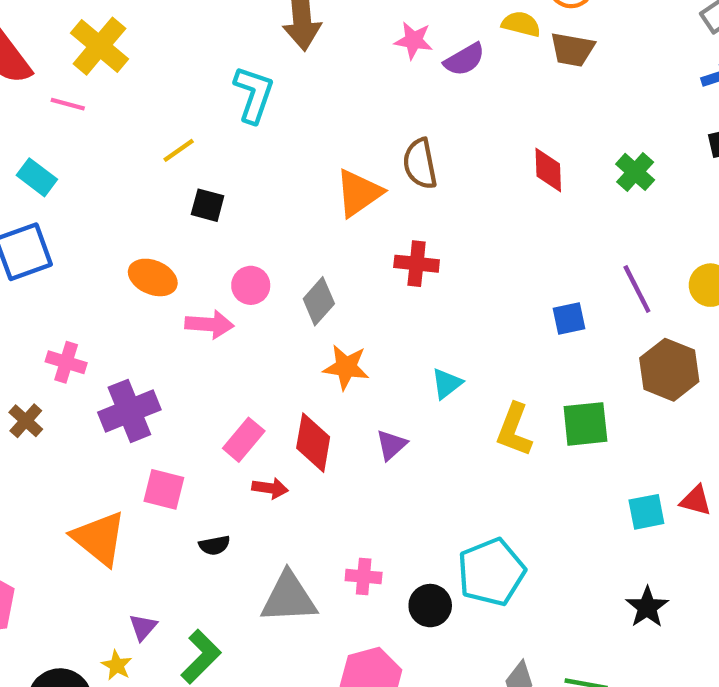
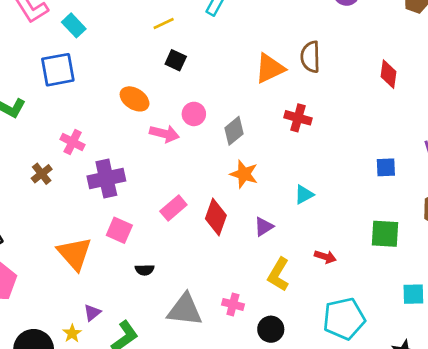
yellow L-shape: (514, 430) -> (278, 274), moved
red arrow: (270, 488) -> (325, 257), moved
cyan pentagon: (491, 572) -> (344, 319), moved

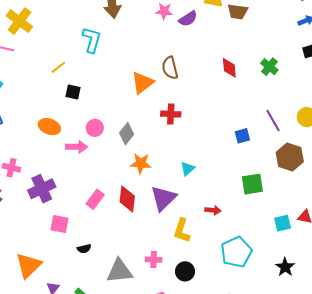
purple triangle: (264, 227) -> (163, 198), size x1.8
orange triangle: (75, 254) -> (29, 265), moved, turned 40

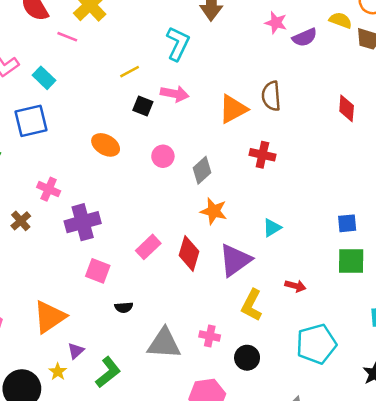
blue square: (242, 136) -> (347, 223), moved
pink arrow: (77, 147) -> (175, 94), moved

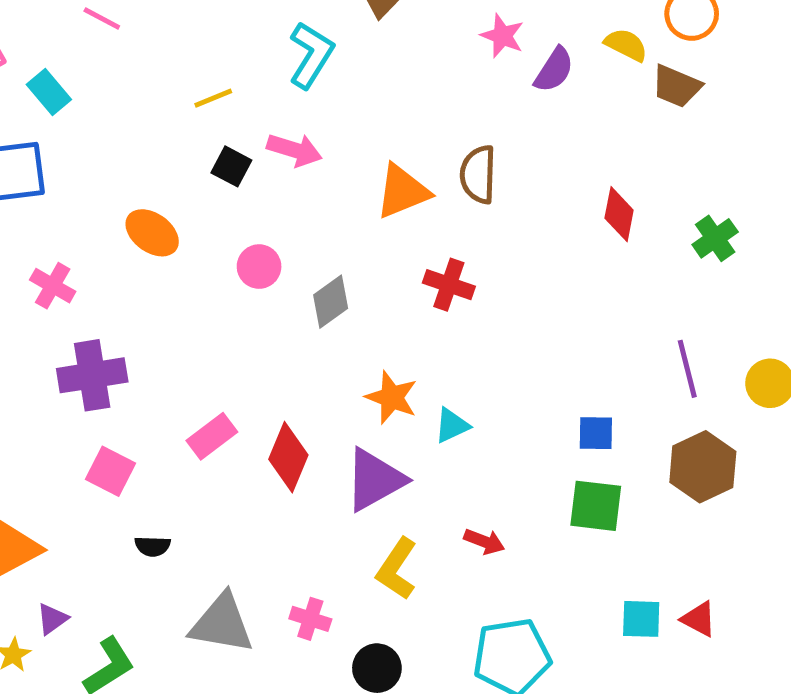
purple semicircle: (305, 37) -> (554, 70), turned -40
pink cross: (49, 189) -> (53, 286), moved
orange star: (214, 211) -> (392, 397), moved

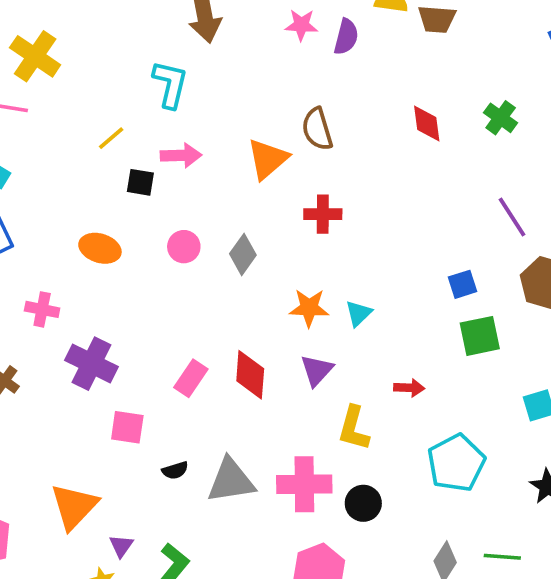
purple cross: (92, 375) -> (91, 364), turned -36
purple triangle: (375, 480) -> (317, 370), size x0.7
pink cross: (310, 619) -> (304, 484), size x1.8
gray triangle: (222, 623) -> (231, 481), moved

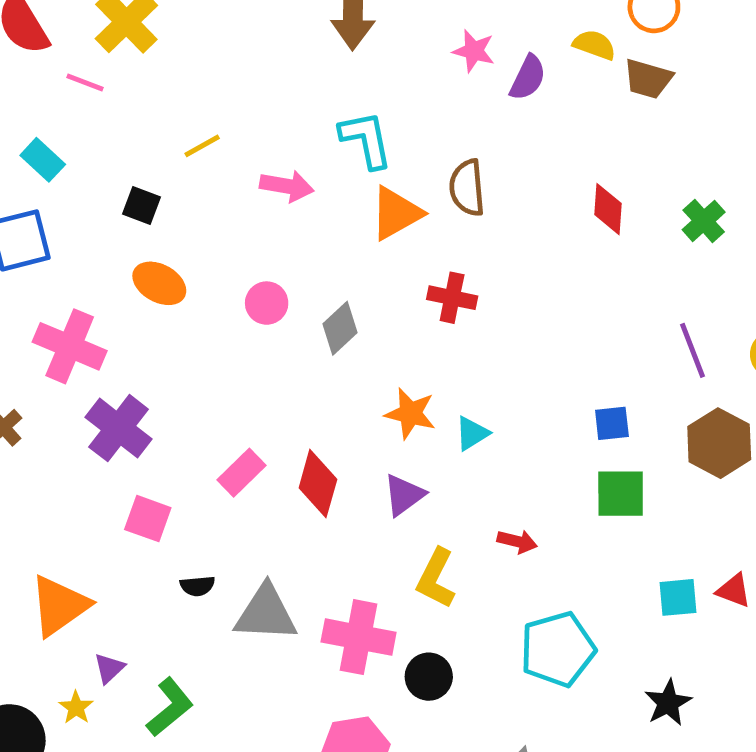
cyan L-shape: (170, 84) -> (366, 139), moved, turned -36
black square: (140, 182) -> (141, 205), moved
pink cross: (42, 309) -> (70, 346), size x1.6

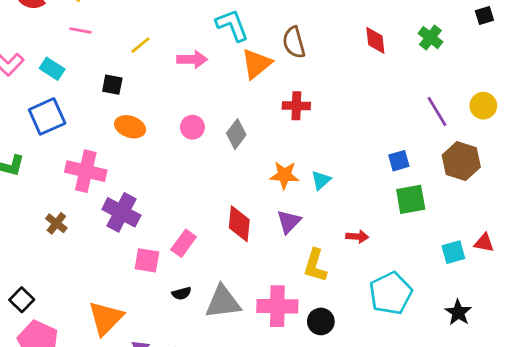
pink line: (85, 82) -> (81, 31), moved
pink rectangle: (241, 473) -> (184, 243), moved

